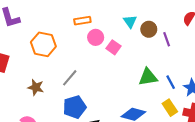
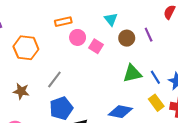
brown circle: (149, 29) -> (127, 38), moved

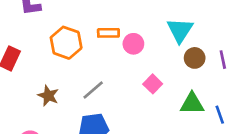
cyan triangle: (111, 19) -> (180, 30), size x1.5
orange rectangle: (63, 22) -> (108, 33), moved
pink square: (96, 46) -> (153, 84), moved

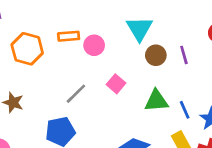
gray line: (93, 90) -> (76, 94), moved

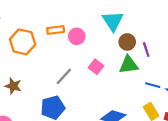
purple line: (184, 55) -> (146, 50), moved
green triangle: (156, 101) -> (129, 65), moved
blue line: (185, 110) -> (153, 85), turned -48

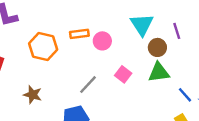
purple line: (146, 50) -> (177, 31), moved
blue line: (153, 85) -> (185, 95), turned 32

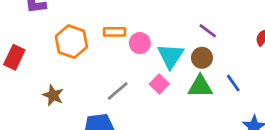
cyan triangle: (142, 25) -> (171, 56), moved
purple line: (177, 31) -> (208, 31), moved, turned -42
blue line: (185, 95) -> (233, 83), moved

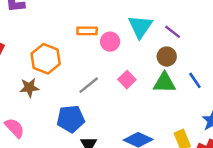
orange hexagon: (71, 42) -> (46, 59), moved
cyan triangle: (171, 56) -> (140, 27), moved
brown star: (53, 95) -> (29, 88), turned -30

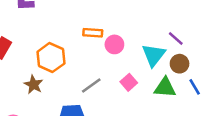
cyan triangle: (140, 27) -> (154, 55), moved
brown circle: (167, 57) -> (180, 64), moved
brown star: (29, 88) -> (33, 85), turned 30

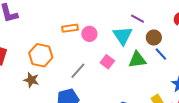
brown circle: (180, 64) -> (154, 38), moved

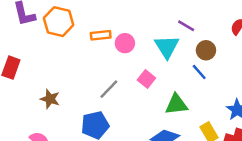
blue line: (161, 54) -> (199, 72), moved
orange hexagon: (41, 55) -> (59, 22), moved
green triangle: (137, 60) -> (176, 104), moved

